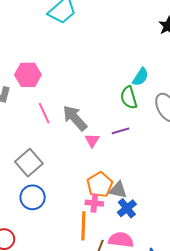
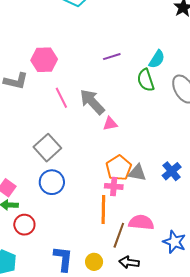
purple line: (121, 131) -> (112, 57), moved
pink triangle: (92, 140) -> (110, 124), turned 49
blue cross: (127, 208) -> (172, 171), moved

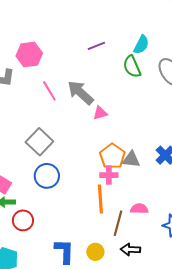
pink semicircle: (141, 222) -> (139, 209), size x0.7

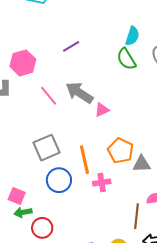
purple line: (96, 46) -> (71, 46), moved
gray square: (39, 142) -> (46, 148), turned 32
gray triangle: (131, 160) -> (142, 164), moved
pink cross: (109, 175) -> (102, 182), moved
orange line: (100, 199) -> (84, 160), moved

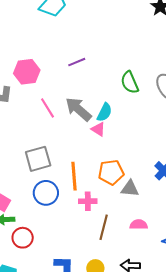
cyan semicircle: (132, 36) -> (104, 112), moved
pink triangle: (102, 110) -> (98, 129), turned 49
orange pentagon: (121, 151) -> (111, 172), turned 30
brown line: (136, 216) -> (104, 227), moved

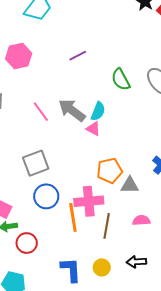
purple line: (77, 62) -> (78, 56), moved
pink hexagon: (27, 72) -> (19, 56), moved
orange line: (74, 176) -> (73, 217), moved
pink cross: (88, 201) -> (89, 201), size x1.6

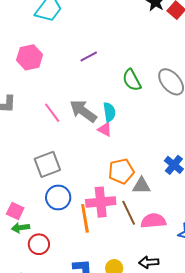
cyan semicircle: (98, 111) -> (109, 112), turned -30
pink semicircle: (141, 220) -> (153, 221), size x1.4
brown line: (107, 226) -> (129, 213), moved, turned -35

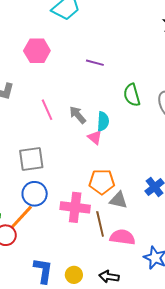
purple line: (89, 57) -> (95, 63), turned 30
gray arrow: (83, 111) -> (78, 115), size x0.7
orange line: (85, 218) -> (21, 217), moved, turned 40

